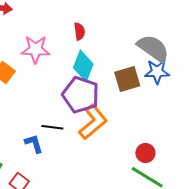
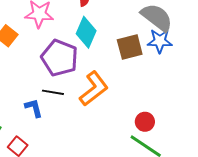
purple pentagon: (81, 95) -> (60, 58), moved

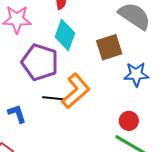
blue star: (160, 41) -> (136, 74), moved
black line: (53, 92) -> (53, 98), moved

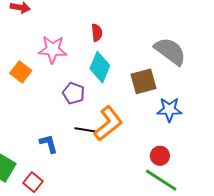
purple pentagon: (40, 62) -> (74, 93), size x0.6

